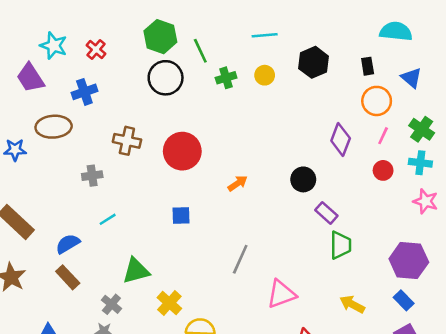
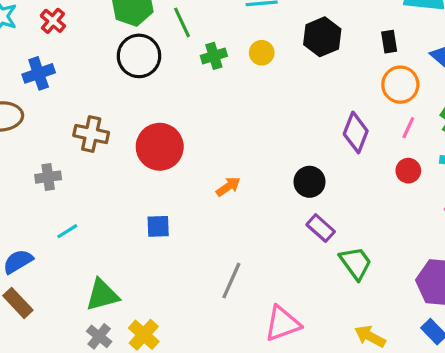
purple rectangle: (326, 213) -> (321, 228), moved
green trapezoid: (341, 245) -> (356, 263), turned -36
gray cross: (111, 304) -> (99, 336), moved

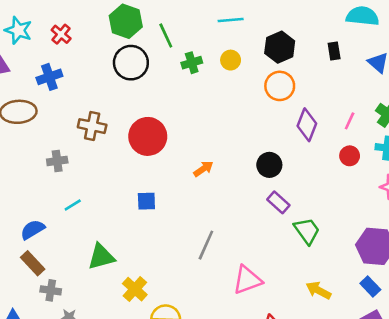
orange circle: (400, 85) -> (280, 86), moved
gray cross: (99, 336) -> (51, 290), moved, turned -30

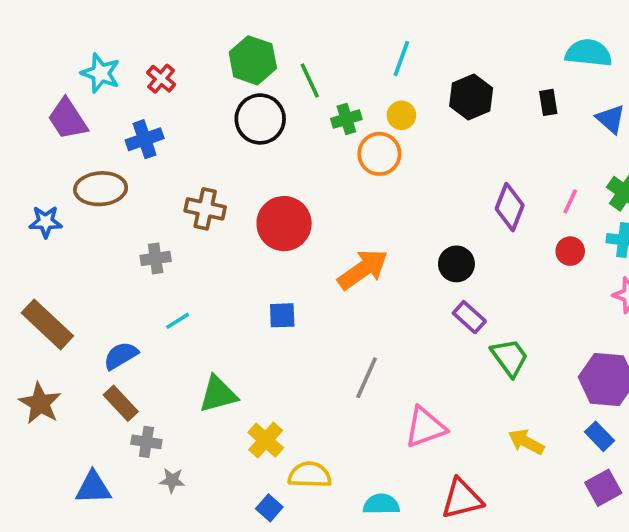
cyan line: (231, 20) -> (401, 58), turned -65
orange circle: (280, 86) -> (379, 154), moved
orange arrow: (203, 169) -> (363, 269), size x1.8

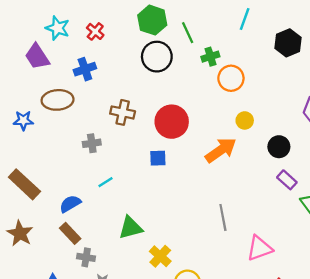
yellow circle: (401, 115) -> (245, 120), moved
blue square: (282, 315) -> (158, 158), moved
gray line: (367, 378) -> (223, 217), turned -35

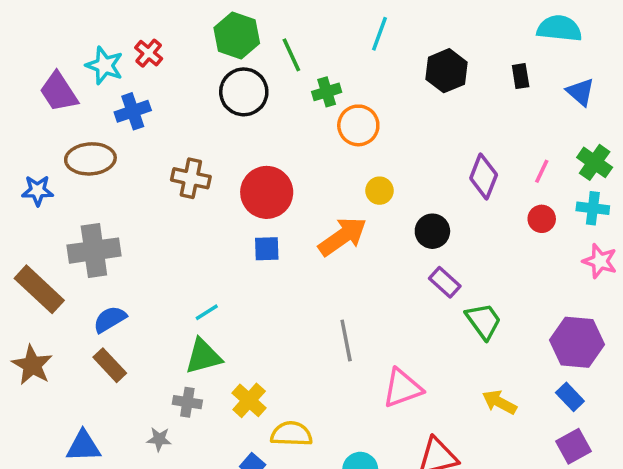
cyan star: (58, 28) -> (105, 65), moved
gray cross: (92, 143) -> (94, 251), moved, size x1.8
blue square: (158, 158) -> (267, 249), moved
cyan line: (105, 182) -> (207, 312), moved
gray cross: (86, 257) -> (187, 402), moved

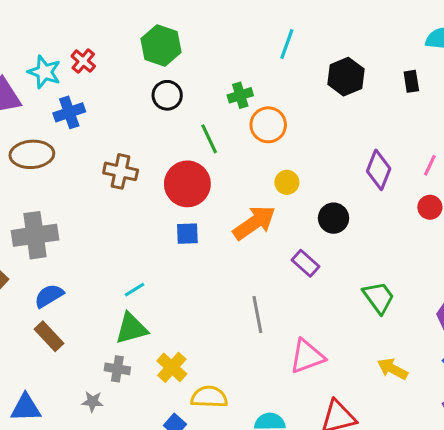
green line: (291, 55) -> (209, 139), moved
black circle: (244, 92) -> (167, 95), size x0.7
purple rectangle: (445, 282) -> (306, 263), moved

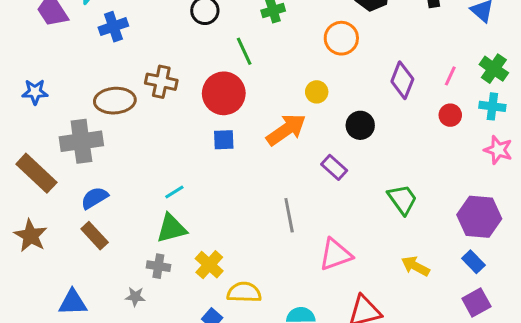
orange circle: (268, 125) -> (341, 38), moved
brown ellipse: (32, 154) -> (115, 101), moved

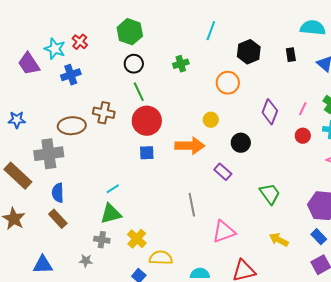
green line: (244, 51) -> (139, 92), moved
orange arrow: (286, 130) -> (190, 146), turned 36
blue semicircle: (95, 198) -> (58, 193), turned -60

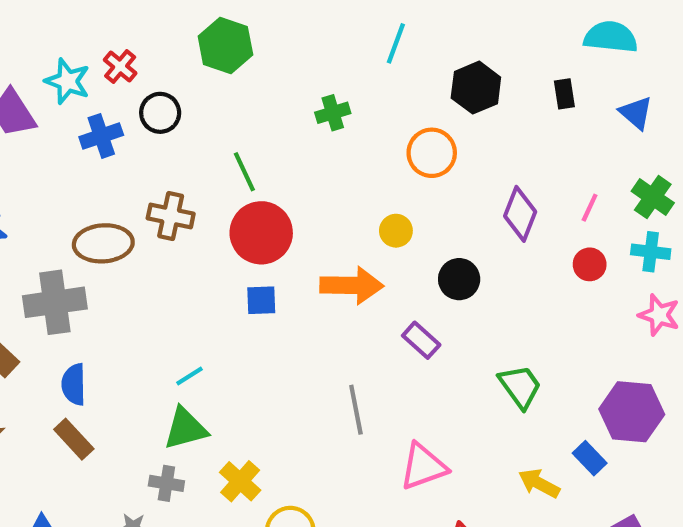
black circle: (134, 64) -> (160, 113), moved
blue rectangle: (319, 237) -> (590, 458), moved

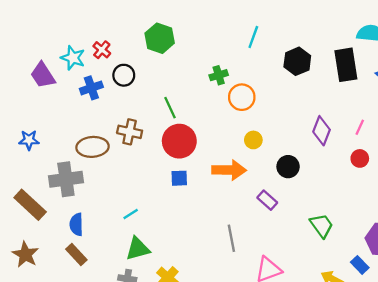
black rectangle: (564, 94) -> (346, 65), size x2.0
orange circle: (432, 153) -> (242, 97), moved
cyan line: (190, 376) -> (131, 214), moved

